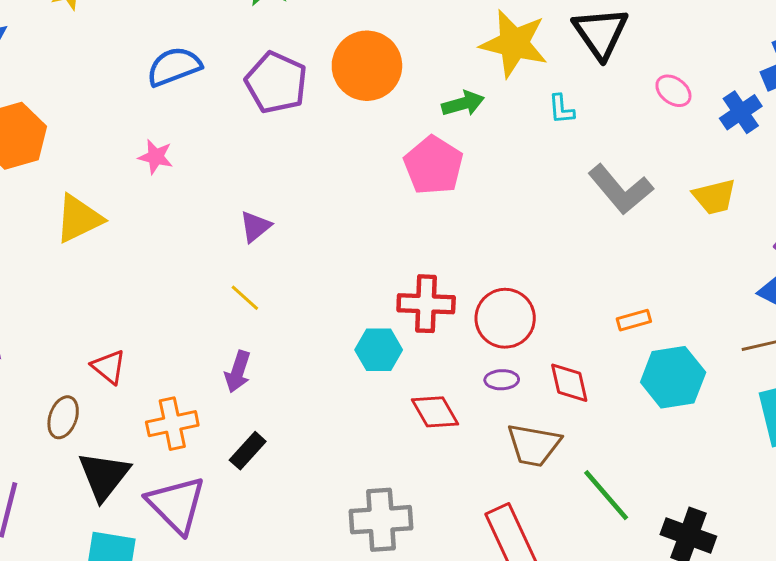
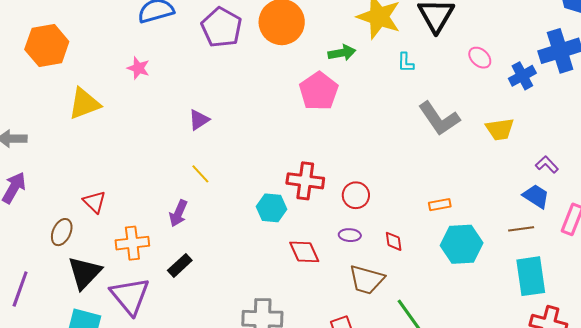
yellow line: (245, 298) -> (200, 174), moved
red circle: (505, 318) -> (356, 195), size x0.7
red diamond: (569, 383) -> (394, 241), size x0.7

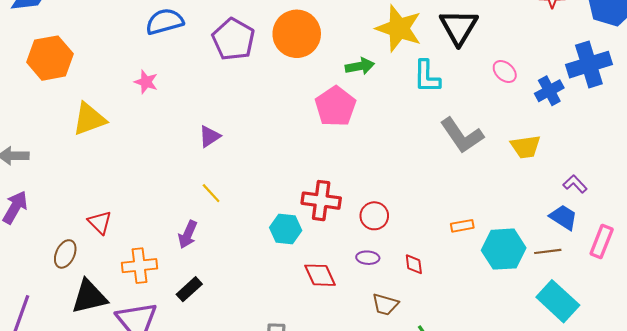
cyan L-shape: (406, 63) -> (427, 77), size x1.6
cyan hexagon: (462, 244) -> (504, 249), moved
black triangle: (85, 273) -> (89, 297), turned 33
cyan rectangle: (531, 276) -> (558, 301), turned -39
brown trapezoid: (367, 280) -> (385, 304), size x0.7

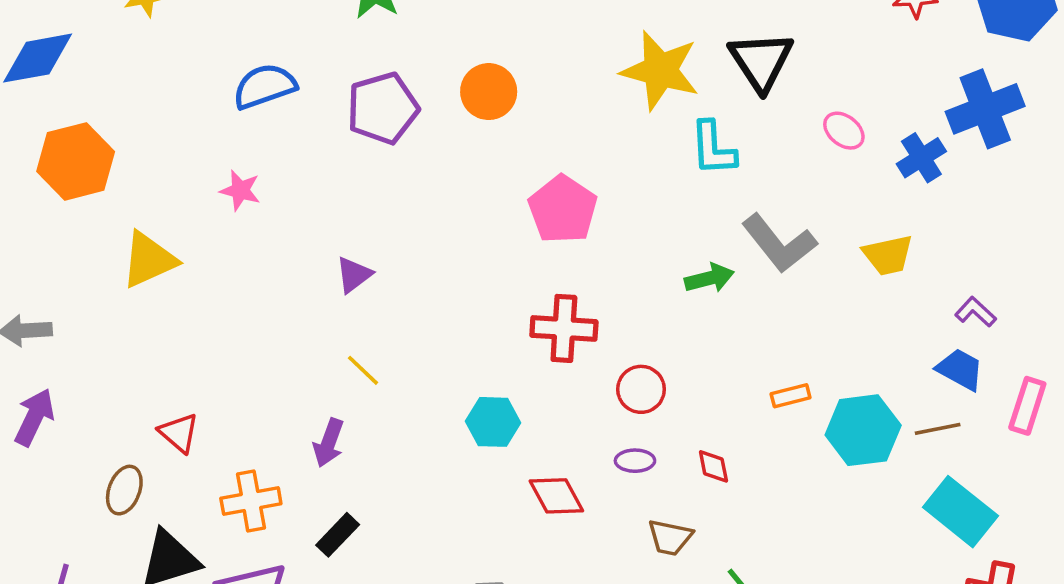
orange circle: (297, 34) -> (489, 92), size x0.7
purple pentagon: (233, 39) -> (383, 108), turned 30
green arrow: (360, 66) -> (709, 278), moved
red cross: (321, 201) -> (564, 328), moved

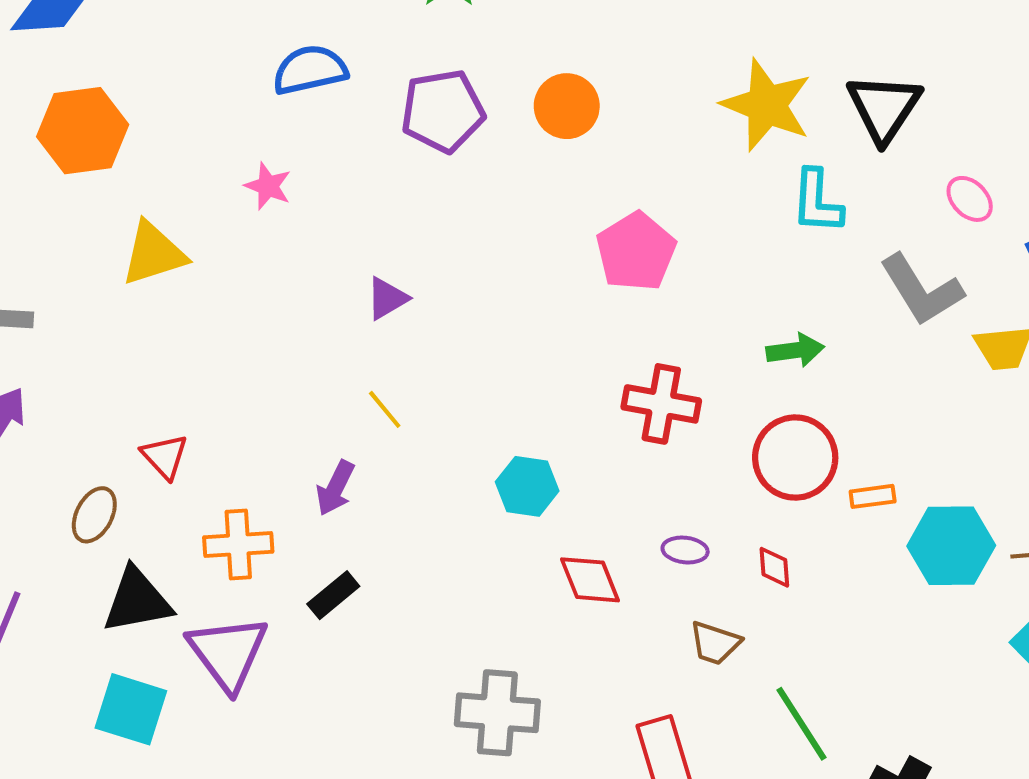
gray L-shape: (779, 243) -> (921, 290), moved
red cross: (564, 328) -> (661, 404), moved
red circle: (641, 389) -> (795, 458), moved, size x1.5

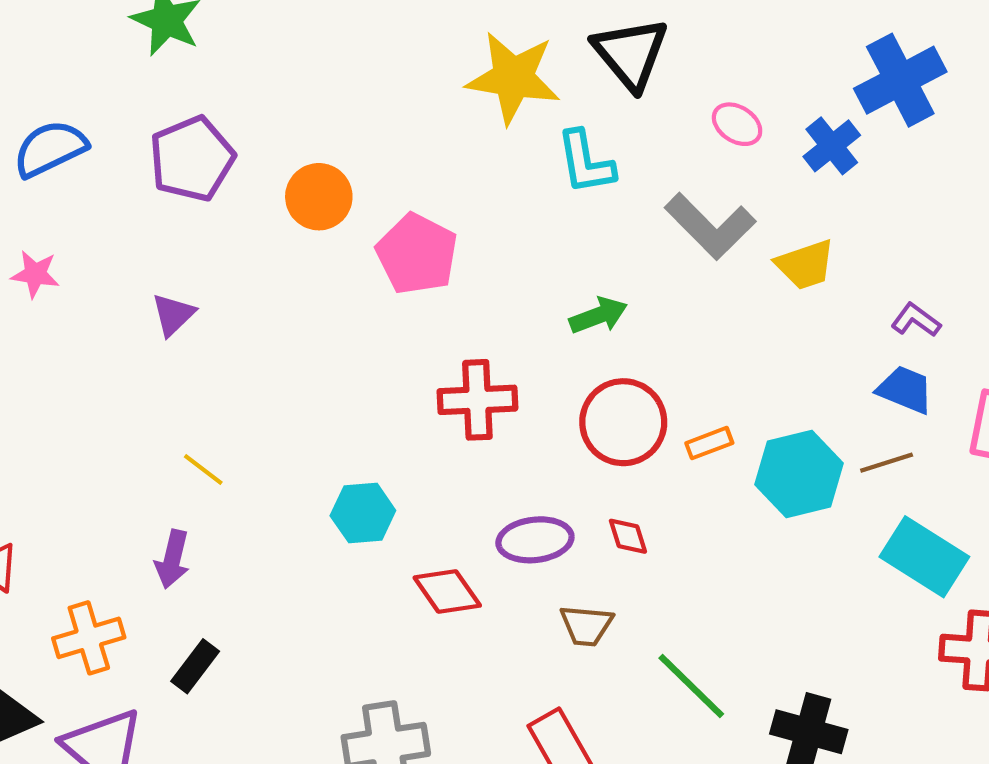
orange circle: (567, 106) -> (319, 197), moved
purple triangle: (387, 298) -> (173, 315), moved
purple ellipse: (685, 550) -> (535, 540), size x1.6

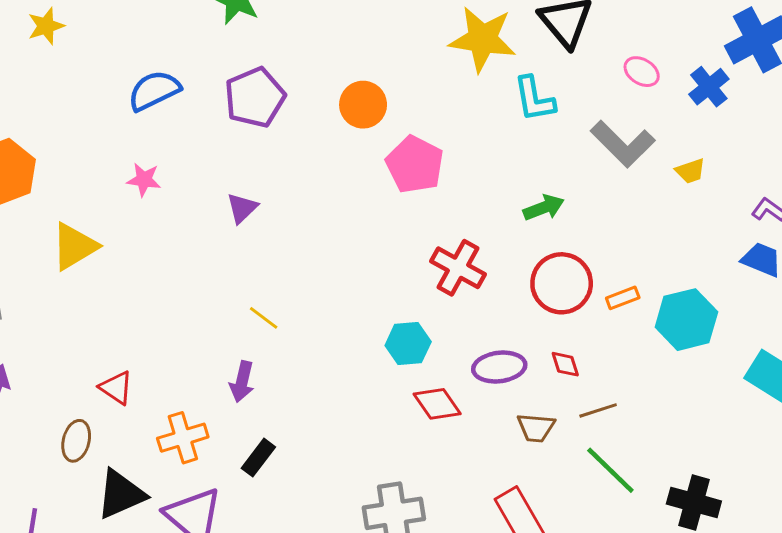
orange circle: (319, 197) -> (363, 105), moved
yellow trapezoid: (805, 265) -> (690, 171), size x0.7
red cross: (477, 400) -> (458, 268), turned 32
brown line: (887, 463) -> (598, 410), moved
cyan hexagon: (363, 513) -> (408, 344), moved

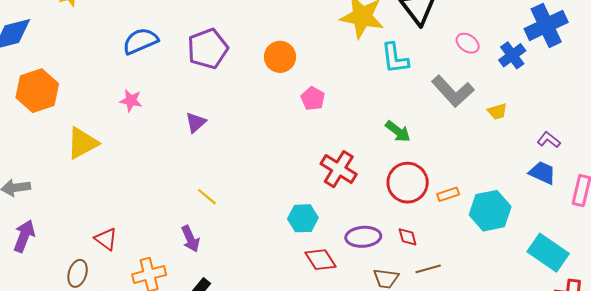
pink pentagon: (415, 164) -> (313, 99), size x0.6
green arrow: (544, 208) -> (398, 131), turned 56
purple arrow: (242, 382) -> (190, 239), turned -40

